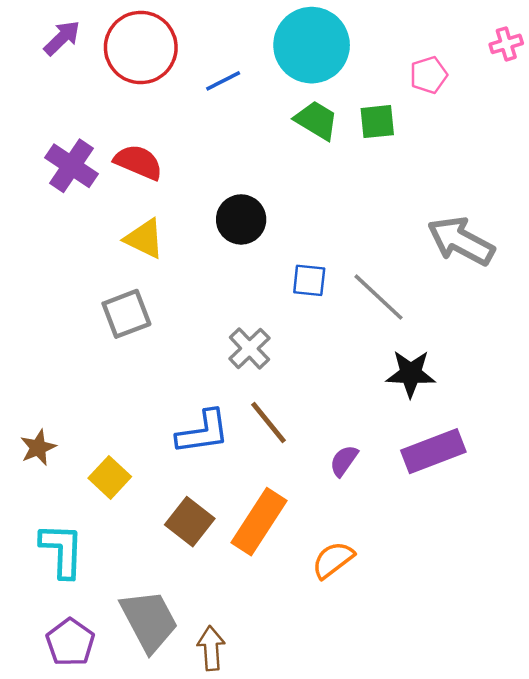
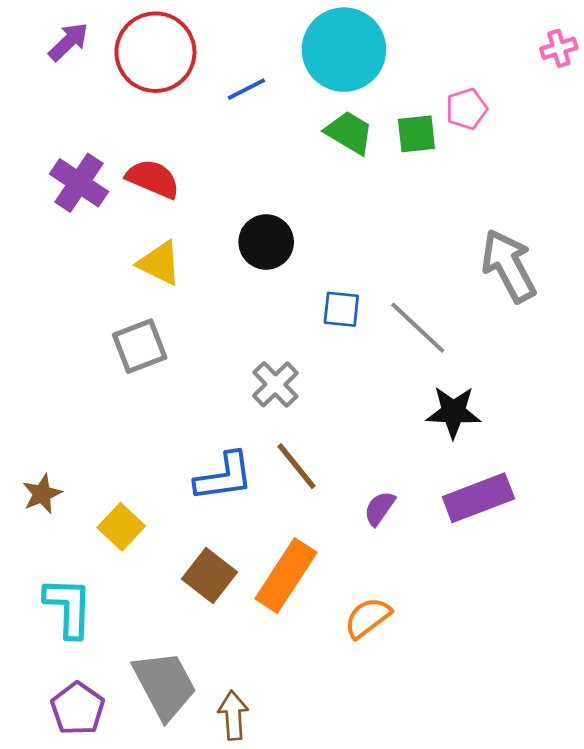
pink pentagon: (429, 75) -> (467, 109), moved
gray arrow: (461, 241) -> (509, 266), turned 34

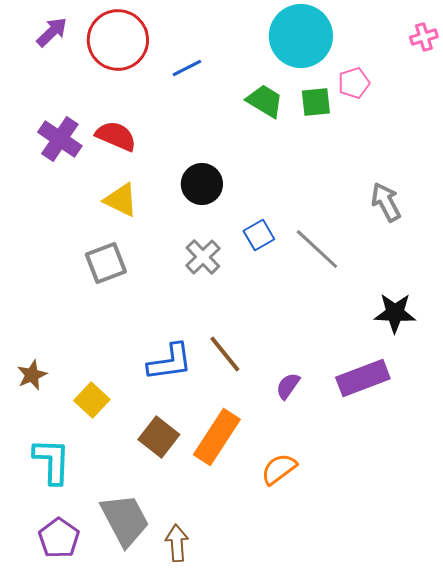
cyan circle: (344, 50) -> (301, 36), moved
gray arrow: (509, 266) -> (386, 202), size x0.7
blue square: (341, 309) -> (259, 235), turned -36
gray cross: (275, 384) -> (203, 257), moved
black star: (453, 412) -> (395, 313), moved

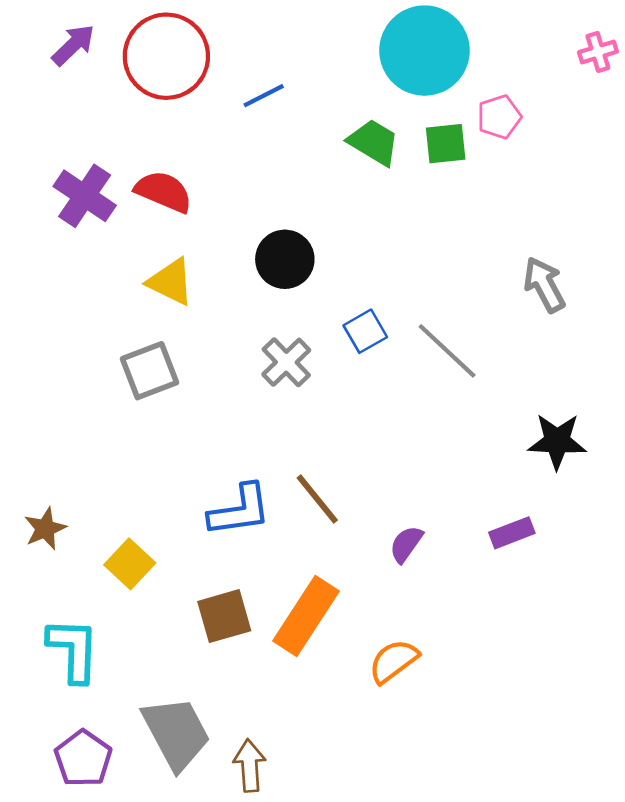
purple rectangle: (363, 378) -> (512, 533), size x0.6
brown square: (159, 437) -> (224, 616), turned 36

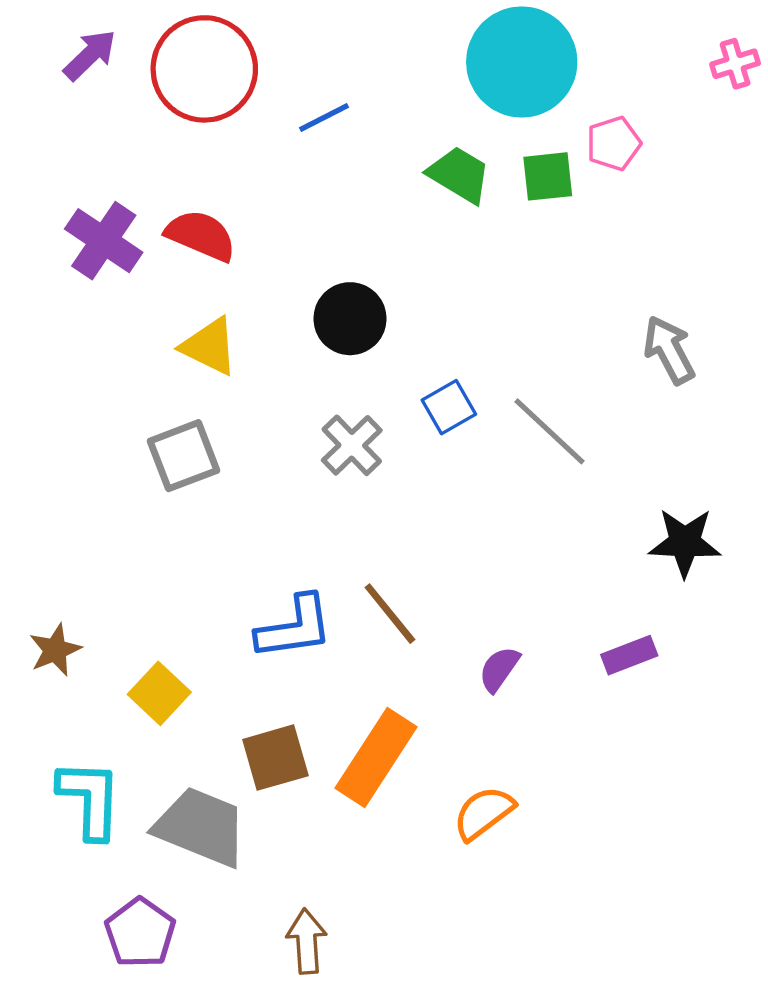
gray trapezoid: (176, 733) -> (201, 827), moved, turned -40
purple pentagon: (83, 758) -> (140, 933), moved

